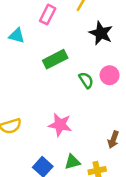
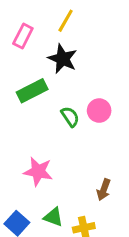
black star: (101, 33) -> (63, 59), moved
green triangle: (72, 162) -> (53, 217), turned 35

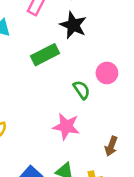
green semicircle: (70, 117) -> (82, 90), moved
pink star: (38, 171) -> (66, 126), moved

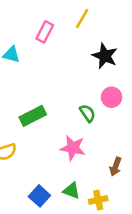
black star: (73, 25) -> (105, 56), moved
green rectangle: (45, 55) -> (33, 116), moved

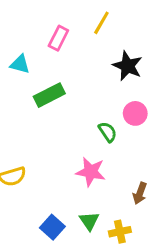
green rectangle: (33, 116) -> (49, 95), moved
green triangle: (71, 191) -> (89, 221), turned 36

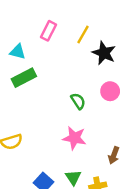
yellow line: (101, 23) -> (83, 34), moved
green rectangle: (49, 95) -> (24, 78), moved
green semicircle: (108, 132) -> (78, 101), moved

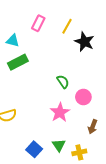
pink circle: (110, 91) -> (83, 97), moved
pink star: (74, 138) -> (60, 112), turned 30

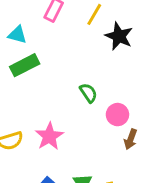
pink star: (60, 112) -> (49, 136), moved
brown arrow: (93, 127) -> (131, 139), moved

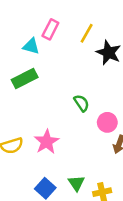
cyan triangle: (17, 35) -> (31, 46), moved

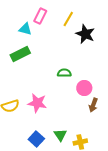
green semicircle: (81, 103) -> (64, 73), turned -56
pink star: (47, 142) -> (37, 103), turned -30

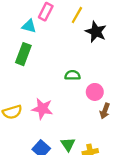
green rectangle: (20, 54) -> (23, 54), turned -42

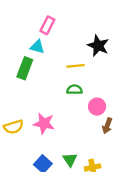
yellow line: (77, 15) -> (76, 66), moved, turned 54
cyan triangle: (29, 26) -> (37, 47), moved

